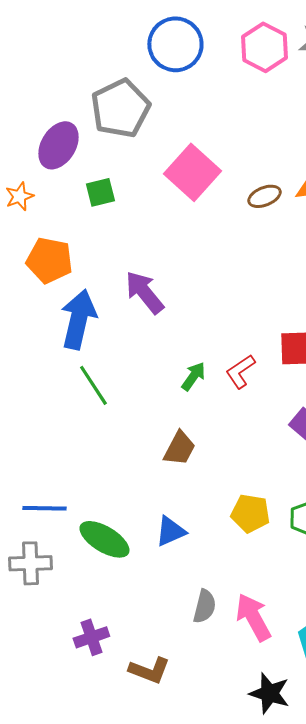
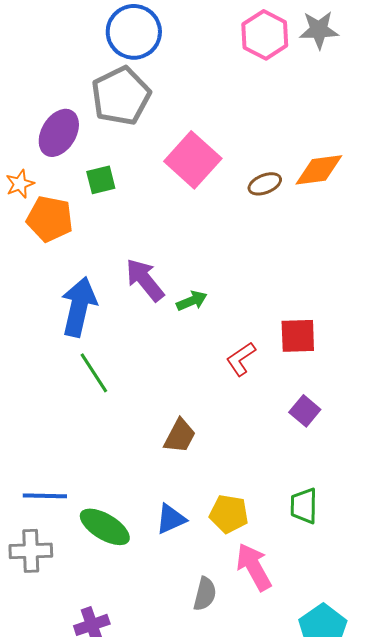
blue circle: (175, 44) -> (134, 32), moved
orange pentagon: (49, 260) -> (50, 219), moved
green arrow: (193, 376) -> (192, 301), moved, turned 32
yellow pentagon: (250, 513) -> (229, 514), moved
pink arrow: (253, 617) -> (254, 567), moved

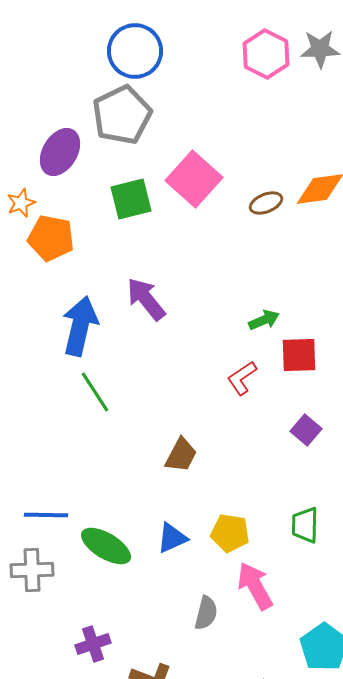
green square: (101, 180) -> (131, 199), moved, size x1.4
green arrow: (192, 301) -> (264, 320), moved

